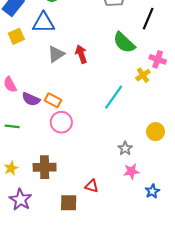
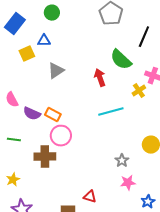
blue triangle: (44, 23) -> (44, 41), size x0.6
yellow square: (16, 36) -> (27, 54), moved
red arrow: (81, 54) -> (100, 78), moved
cyan line: (114, 97) -> (111, 112), turned 40
brown cross: (45, 167) -> (45, 157), moved

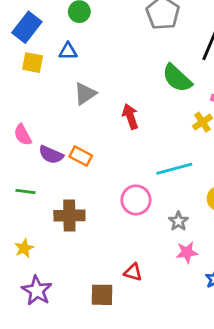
yellow square: (27, 54) -> (33, 63), moved, turned 35
red arrow: (100, 78) -> (130, 116), moved
cyan line: (111, 112) -> (174, 169), moved
pink circle: (61, 136) -> (136, 200), moved

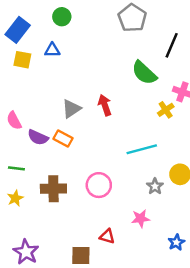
gray triangle: (85, 94) -> (71, 109), moved
pink circle: (136, 200) -> (99, 185), moved
gray star: (178, 221) -> (155, 186), moved
yellow star: (24, 248) -> (15, 198), moved
pink star: (187, 252) -> (141, 218), moved

